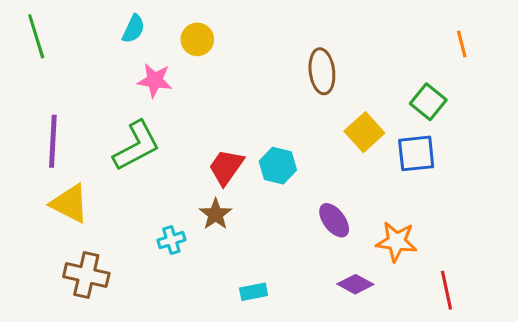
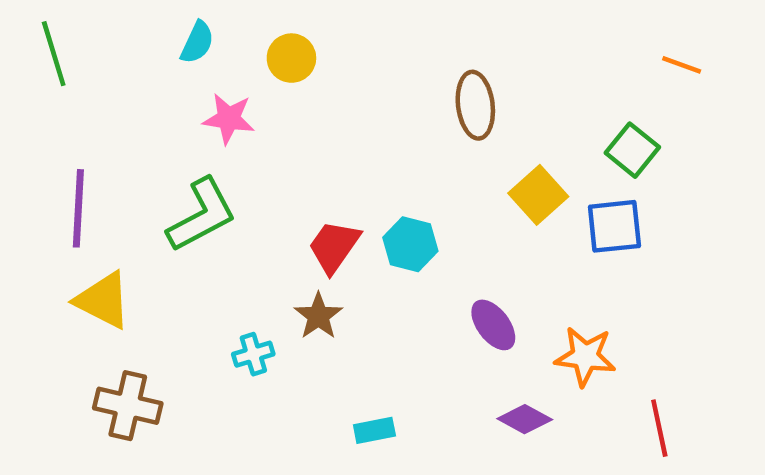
orange line: (462, 44) -> (682, 65), turned -56

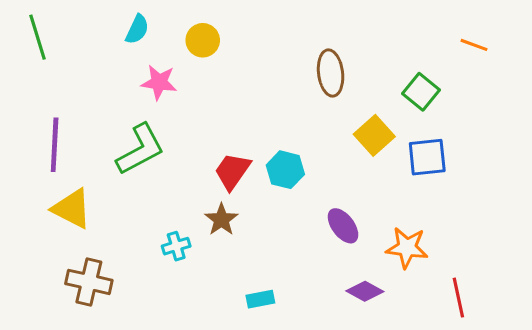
green square: (632, 150) -> (421, 92), moved

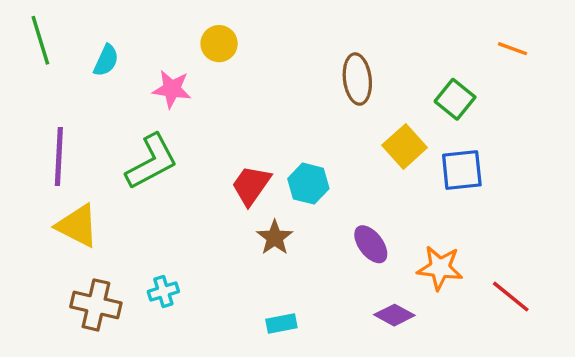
cyan semicircle: (137, 29) -> (106, 60), moved
brown star: (221, 220) -> (275, 238), moved
cyan cross: (176, 246) -> (163, 291), moved
red line: (458, 298) -> (511, 297), moved, turned -39

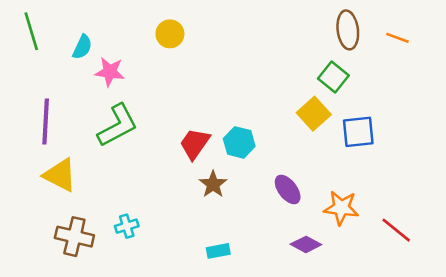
brown ellipse: (357, 79) -> (348, 30), moved
pink star: (172, 89) -> (110, 72), moved
green square: (455, 99) -> (333, 77), moved

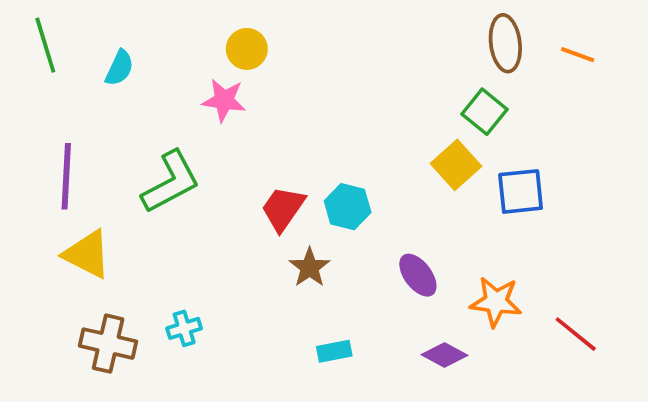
pink star: (110, 72) -> (224, 100), moved
cyan rectangle: (218, 251) -> (334, 351), moved

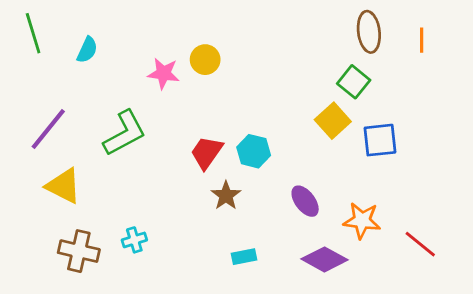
yellow circle: (247, 49) -> (205, 60), moved
orange line: (578, 55) -> (422, 40), turned 70
purple line: (66, 176) -> (48, 129), turned 36
purple diamond: (445, 355) -> (324, 259), size x1.4

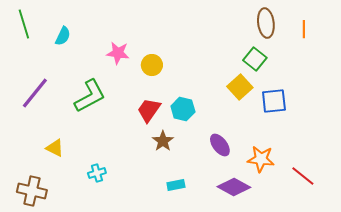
yellow circle: (205, 60) -> (152, 65), moved
yellow triangle: (64, 186) -> (55, 148), moved, size x0.7
brown cross: (79, 251) -> (32, 191), moved

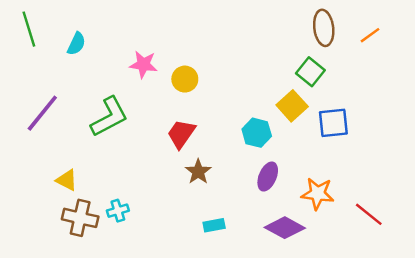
orange line: (304, 29) -> (370, 35), turned 54
cyan hexagon: (183, 109) -> (257, 133), moved
purple ellipse: (220, 145) -> (268, 177), turned 60
brown cross: (32, 191) -> (80, 218), moved

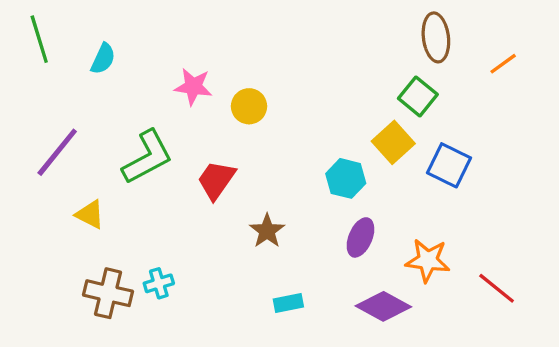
orange line: (370, 35) -> (503, 64), moved
blue square: (333, 123) -> (449, 165), turned 32
red trapezoid: (181, 134) -> (216, 180), moved
yellow triangle: (67, 180) -> (90, 214), moved

